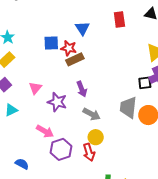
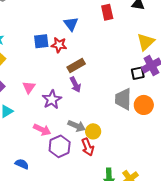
brown rectangle: (75, 59) -> (76, 66), moved
purple star: (57, 102) -> (52, 99), turned 30
gray arrow: (92, 114) -> (77, 126), moved

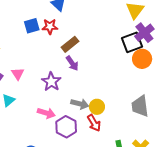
black square: (138, 73) -> (132, 42), size x1.5
pink triangle: (29, 87) -> (18, 74), moved
gray trapezoid: (123, 99) -> (140, 106), moved
orange circle: (144, 105) -> (142, 59), moved

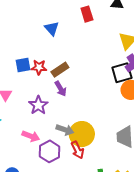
blue square: (32, 26) -> (23, 65), moved
red star: (50, 27) -> (39, 67), moved
yellow circle: (97, 107) -> (82, 134), size x1.6

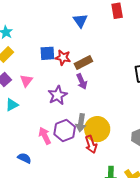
gray arrow: (65, 130) -> (81, 123), turned 72
pink arrow: (31, 136) -> (45, 136), moved, turned -144
purple hexagon: (49, 151) -> (65, 131), moved

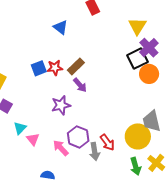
pink triangle: (26, 81) -> (33, 139), moved
purple star: (58, 95) -> (61, 105), turned 30
gray arrow: (81, 123) -> (95, 152), moved
yellow circle: (97, 129) -> (138, 136), moved

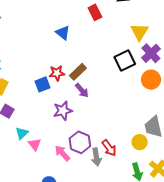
black square: (137, 59) -> (125, 60), moved
blue square: (39, 68) -> (42, 84), moved
yellow circle: (138, 136) -> (140, 142), size x0.6

